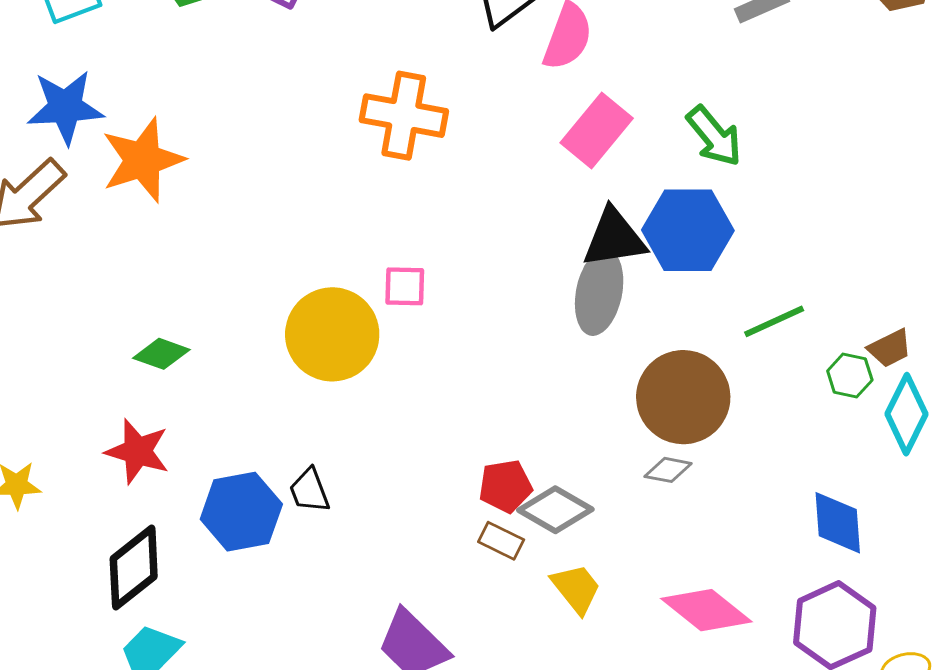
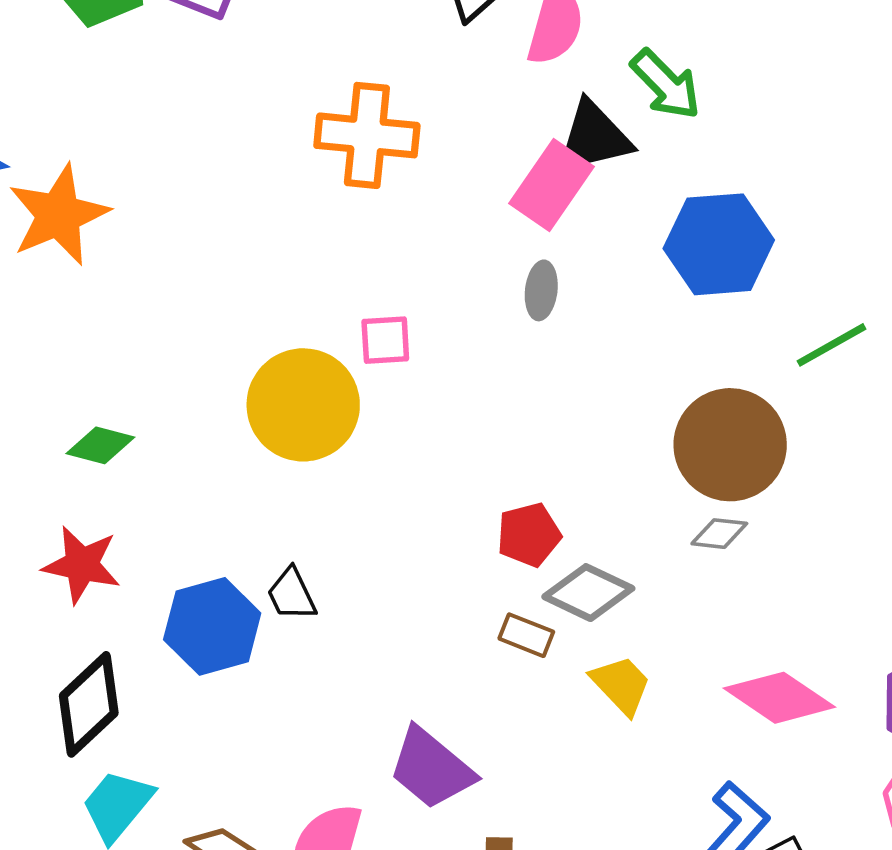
pink rectangle: (597, 131) -> (552, 185), moved
green arrow: (714, 136) -> (666, 84), moved
black triangle: (614, 238) -> (594, 137), moved
gray ellipse: (599, 292) -> (541, 290), moved, size x0.6
red pentagon: (505, 486) -> (529, 535), moved

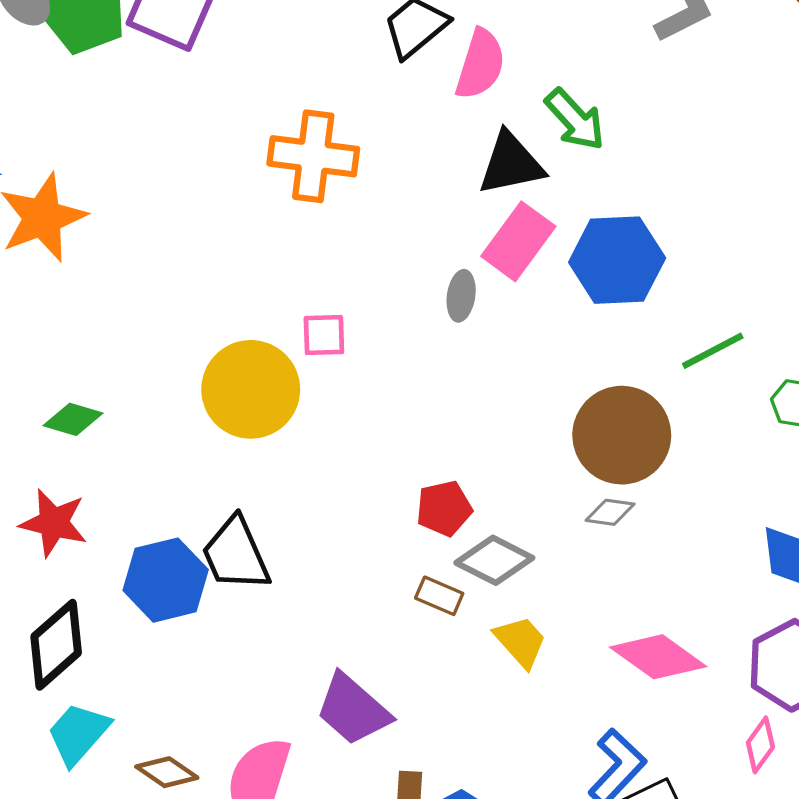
pink rectangle: (552, 185) -> (518, 241), moved
black trapezoid: (292, 594) -> (236, 554), size x1.6

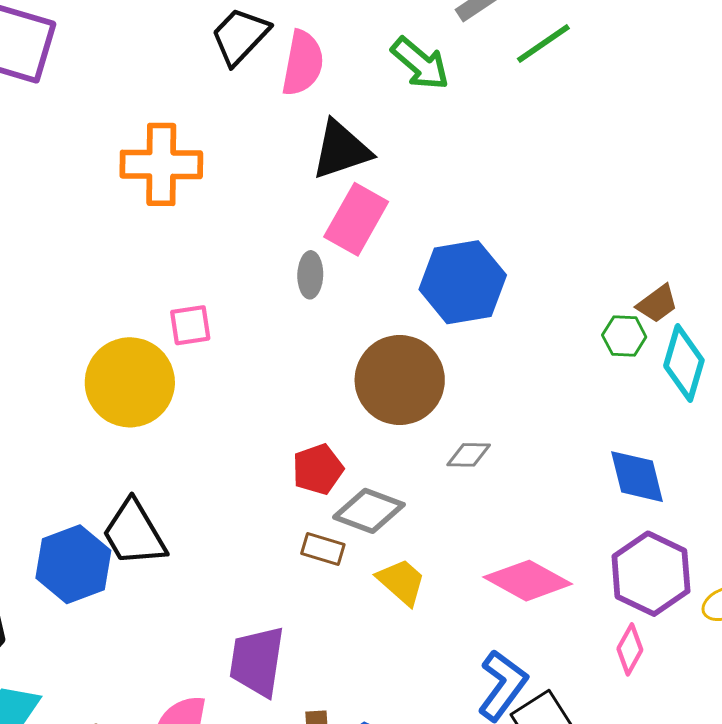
green arrow: (575, 119) -> (420, 63), moved
blue hexagon: (617, 260) -> (463, 282), moved
green line: (713, 351) -> (543, 44), moved
brown circle: (622, 435) -> (400, 380), moved
purple trapezoid: (353, 710) -> (257, 661), turned 64

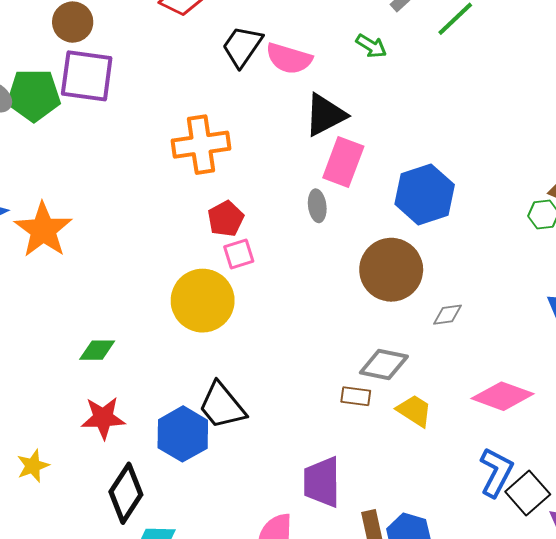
pink semicircle: (303, 63) -> (289, 58), turned 105
green arrow: (420, 63) -> (371, 46), size x0.7
red pentagon: (318, 469) -> (226, 219), moved

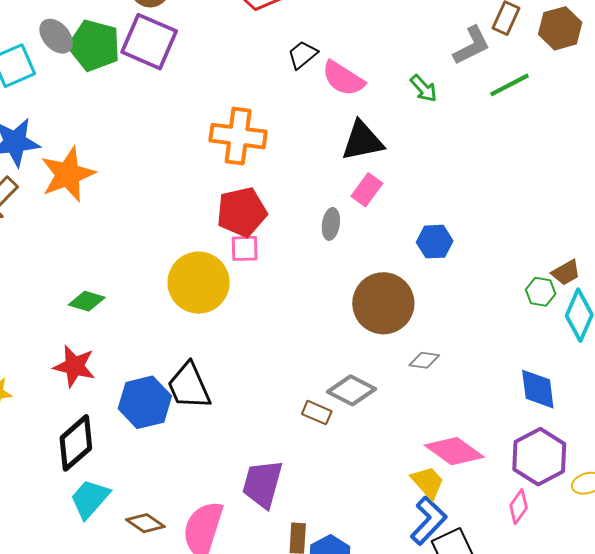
black trapezoid: (242, 46) -> (303, 55), size x0.7
pink rectangle: (343, 162) -> (367, 190), size x0.7
blue hexagon: (425, 194) -> (435, 242), size x0.6
red pentagon: (226, 219) -> (242, 212), size x1.4
yellow trapezoid: (414, 411) -> (428, 482), moved

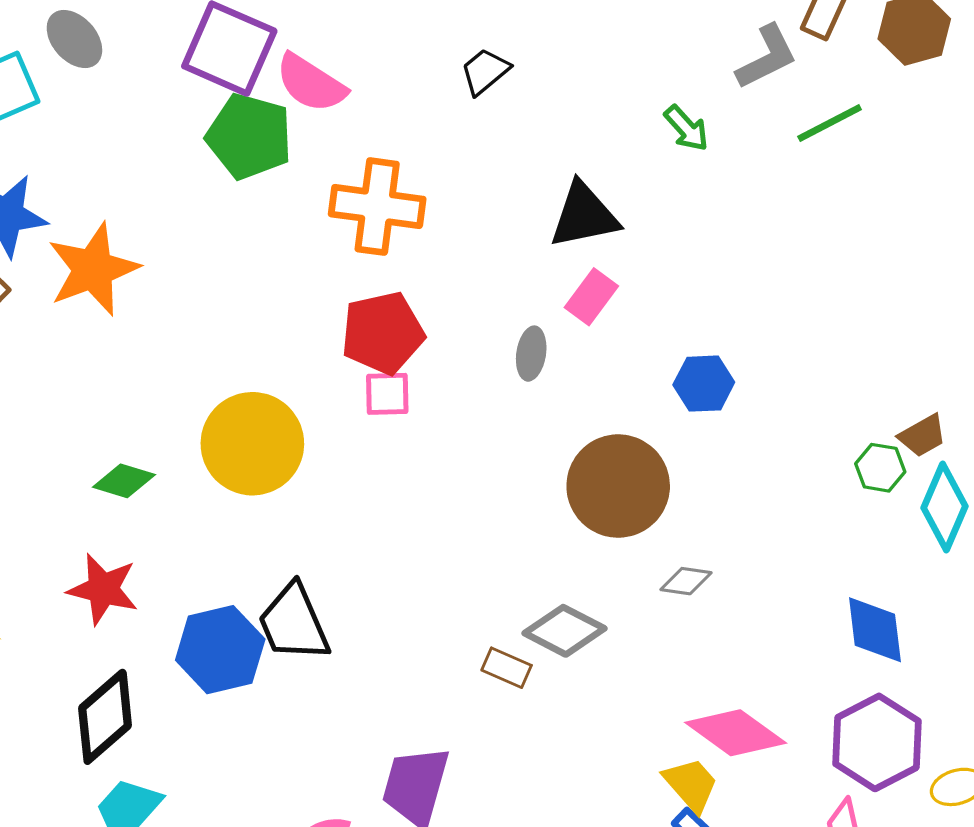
green pentagon: (94, 45) -> (249, 136), moved
pink semicircle: (343, 78) -> (311, 83), moved
yellow circle: (199, 283) -> (252, 444), moved

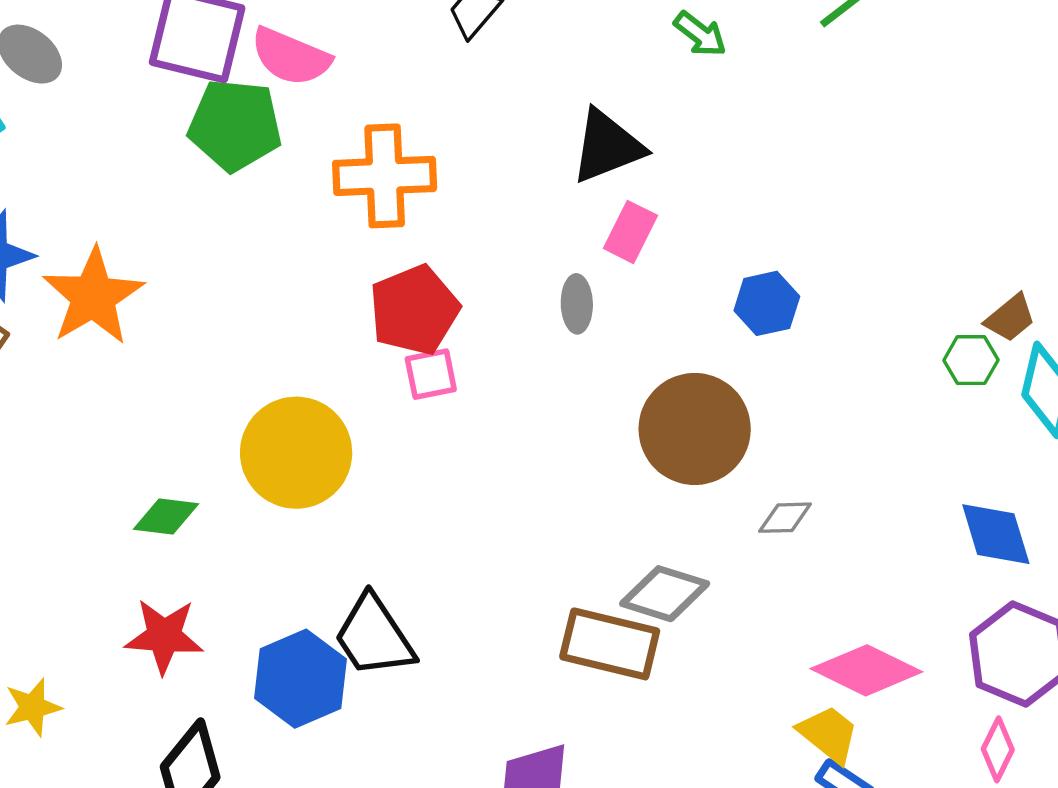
brown rectangle: (507, 668) -> (610, 644), size x1.8

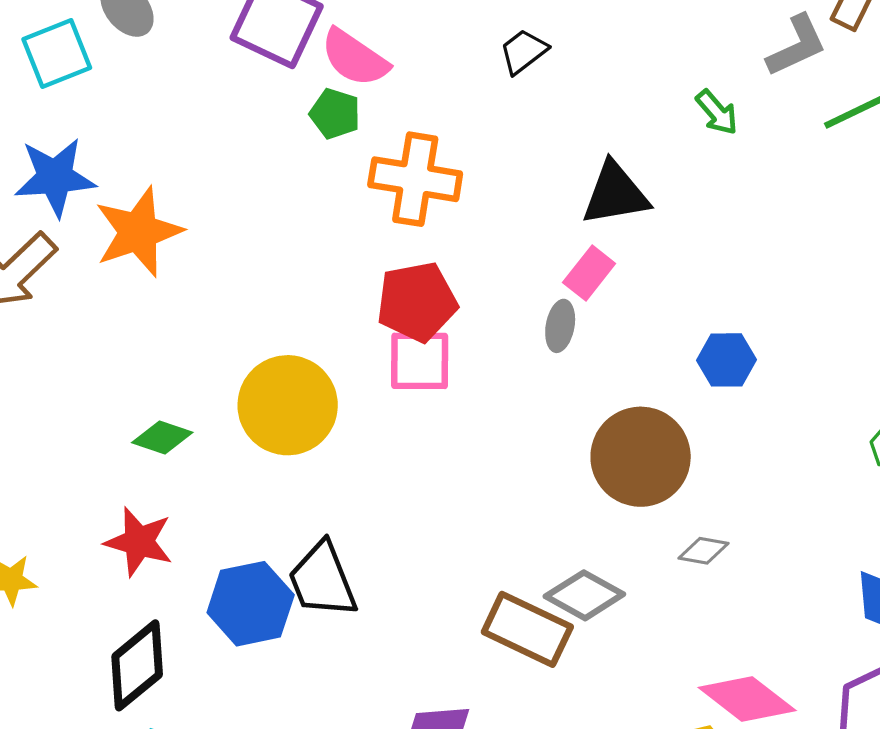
green pentagon: (235, 125) -> (335, 114), moved, size x0.6
pink rectangle: (630, 232) -> (589, 273), moved
pink square: (431, 374) -> (420, 361), size x1.4

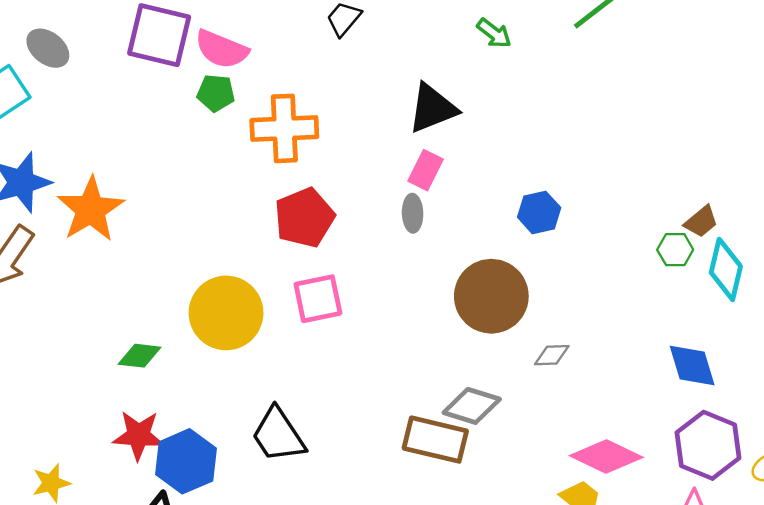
pink square: (420, 361) -> (318, 299), moved
blue hexagon: (251, 604) -> (186, 461), moved

